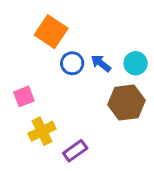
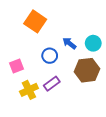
blue circle: (72, 63) -> (50, 56), moved
purple rectangle: (75, 151) -> (52, 84), moved

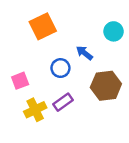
orange square: (35, 21) -> (43, 26), turned 30
cyan circle: (93, 43) -> (114, 31), moved

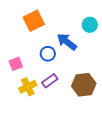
blue arrow: (84, 53) -> (67, 42), size x1.5
brown hexagon: (106, 86) -> (84, 85), moved

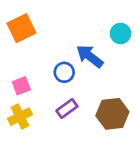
orange square: (34, 21) -> (21, 28), moved
yellow cross: (28, 87) -> (20, 117), moved

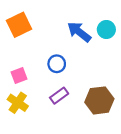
blue arrow: (90, 56) -> (79, 32), moved
yellow cross: (20, 117) -> (18, 103), turned -30

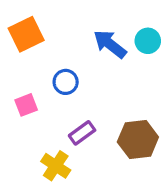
blue circle: (57, 64) -> (66, 82), moved
yellow cross: (18, 103) -> (56, 166), moved

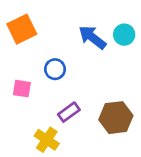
pink square: (26, 105) -> (22, 89), turned 30

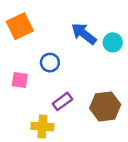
cyan circle: (124, 35) -> (113, 42), moved
yellow cross: (47, 140) -> (42, 127), turned -30

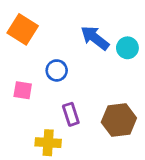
orange square: (20, 26) -> (23, 29), turned -32
purple rectangle: (62, 101) -> (71, 114), turned -72

